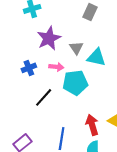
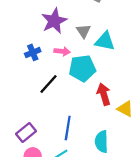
red arrow: (92, 125) -> (104, 94), moved

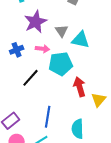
yellow triangle: (125, 109) -> (99, 100), turned 42

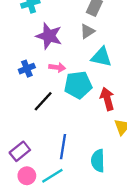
purple star: (36, 22) -> (49, 36), turned -30
gray triangle: (62, 31) -> (87, 31), moved, turned 32
red arrow: (80, 87) -> (107, 99), moved

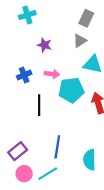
purple star: (49, 36) -> (44, 45), size x0.6
black line: (43, 101) -> (39, 105), turned -42

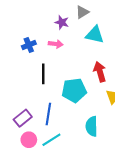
purple star: (44, 45) -> (62, 22), moved
cyan pentagon: (71, 90) -> (74, 90), moved
blue line: (57, 147) -> (48, 114), moved

